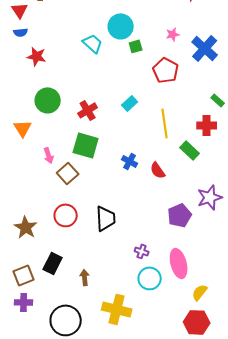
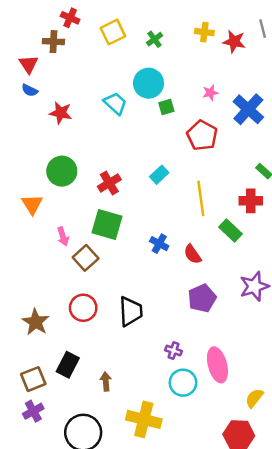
blue semicircle: (21, 32) -> (30, 90), turned 32
red star: (37, 56) -> (61, 113), moved
purple pentagon: (180, 215) -> (202, 298), moved
yellow semicircle: (200, 292) -> (254, 398), moved
purple cross: (24, 302) -> (33, 411), turned -30

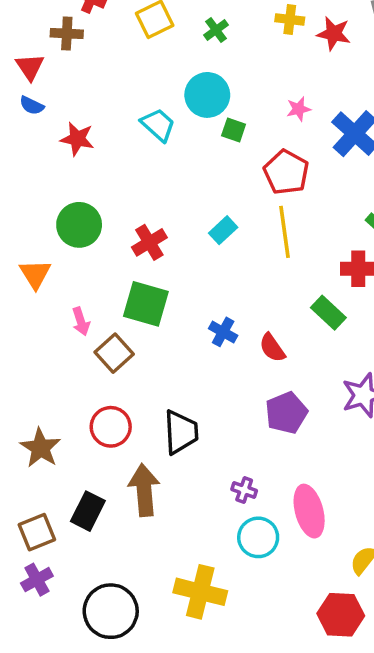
green square: (166, 107) -> (234, 130), turned 35
yellow line: (201, 198) -> (285, 232), moved
brown arrow: (106, 381) -> (144, 490), moved, size x1.8

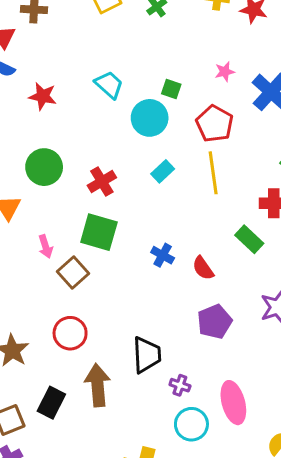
cyan circle: (207, 95) -> (150, 118), moved
black trapezoid: (181, 432) -> (147, 355), moved

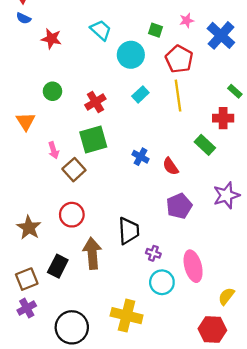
green square: (171, 89) -> (155, 30), moved
green circle: (44, 167) -> (52, 91), size x0.7
green square: (99, 232) -> (93, 140), turned -32

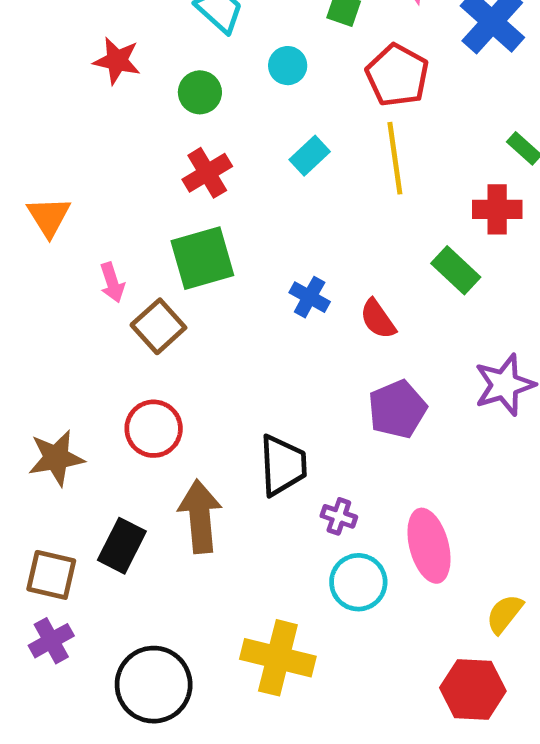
red star: (51, 39) -> (117, 61), moved
cyan circle: (131, 55) -> (288, 66), size x0.6
green circle: (52, 91) -> (200, 92), moved
brown star: (29, 228) -> (56, 458), turned 30
brown square: (27, 279) -> (51, 575), turned 35

